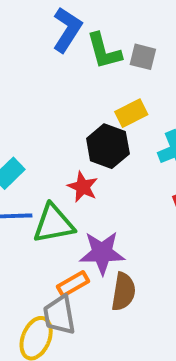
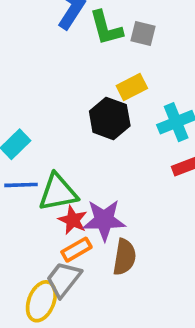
red star: (83, 187) -> (73, 220), moved
gray trapezoid: (59, 315) -> (64, 279), turned 48

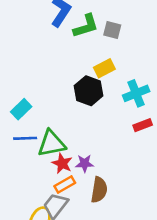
green L-shape: (106, 28) -> (86, 26), turned -92
purple star: (104, 220) -> (85, 163), size x0.6

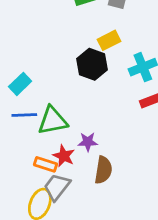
red star: (62, 163) -> (64, 156), moved
orange rectangle: (65, 185) -> (45, 164), moved, turned 48

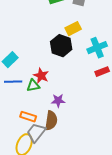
green triangle: (53, 121) -> (33, 86), size x0.6
red star: (64, 156) -> (41, 76), moved
brown semicircle: (103, 170) -> (51, 121), moved

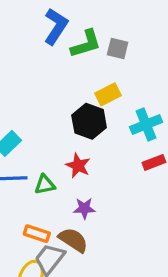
red star: (41, 76) -> (78, 166), moved
brown semicircle: (51, 121) -> (73, 240), turned -66

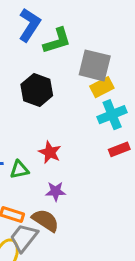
gray square: (118, 48) -> (95, 65), moved, size x1.6
yellow rectangle: (108, 94) -> (102, 87), moved
black hexagon: (89, 121) -> (37, 90), moved

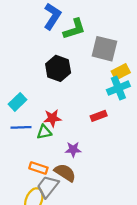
yellow rectangle: (102, 87) -> (121, 72), moved
red rectangle: (119, 149) -> (99, 116), moved
red star: (50, 152) -> (52, 118), moved, turned -30

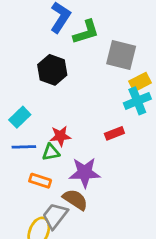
black hexagon: (58, 68) -> (52, 70), moved
purple star: (73, 149) -> (85, 173), size x1.6
orange rectangle: (38, 168) -> (40, 181), moved

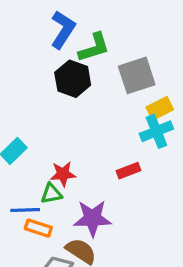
gray square: (121, 55) -> (137, 75), turned -32
black hexagon: (52, 70) -> (73, 79), moved
blue line: (24, 147) -> (25, 210), moved

